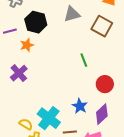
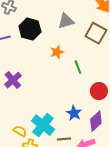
orange star: (27, 45) -> (57, 52), moved

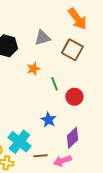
red circle: (99, 91) -> (74, 97), moved
blue star: (74, 113) -> (48, 120), moved

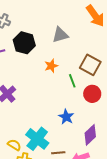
brown square: (72, 50) -> (90, 65), moved

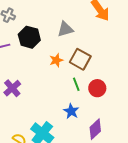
brown square: (90, 65) -> (80, 59), moved
green line: (72, 81) -> (76, 84), moved

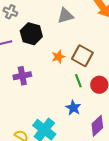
gray triangle: (65, 29) -> (65, 16), moved
purple cross: (12, 88) -> (22, 76), moved, turned 30

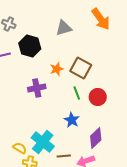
purple cross: (22, 76) -> (37, 88), moved

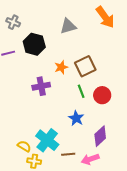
brown square: (81, 68) -> (85, 66), turned 35

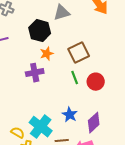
black hexagon: (34, 44) -> (40, 31), moved
orange star: (61, 67) -> (47, 54), moved
blue star: (76, 118) -> (70, 115), moved

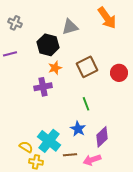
green line: (75, 78) -> (86, 104), moved
red circle: (96, 82) -> (119, 73), moved

